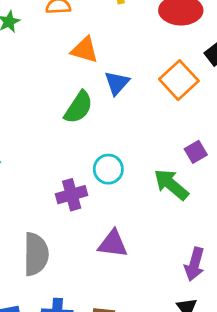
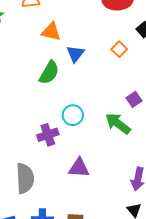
orange square: (179, 80) -> (119, 49), size x0.6

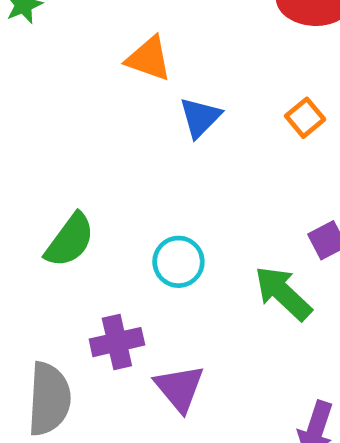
green semicircle: (49, 73) -> (70, 240), moved
purple cross: (48, 135) -> (117, 342), moved
purple triangle: (79, 168) -> (179, 388), turned 40

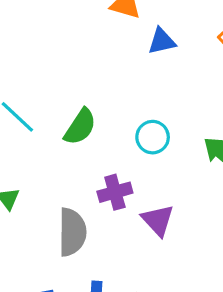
blue triangle: (200, 117) -> (162, 41), turned 36

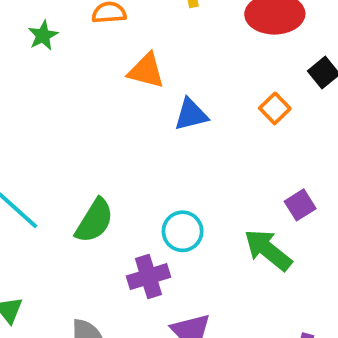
purple cross: (115, 192) -> (149, 277), moved

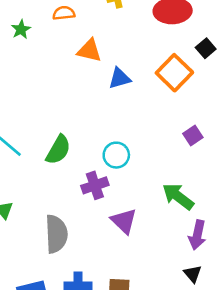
orange square: (275, 108) -> (174, 73), size x1.8
green arrow: (268, 250) -> (178, 196), moved

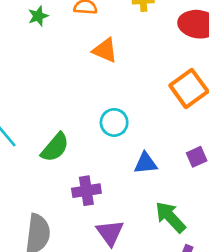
blue triangle: (120, 78) -> (146, 163), moved
cyan circle: (116, 155) -> (114, 122), moved

